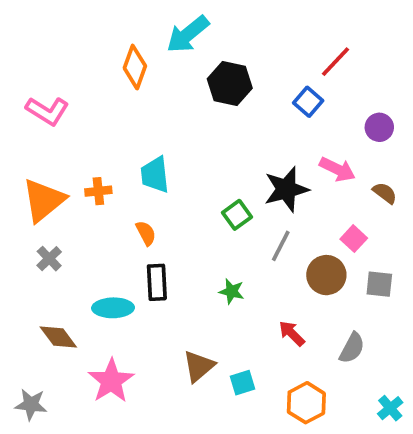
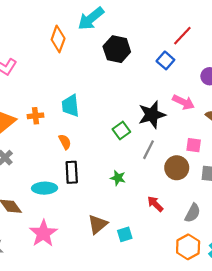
pink square: (354, 239) -> (194, 145), turned -35
orange hexagon: (306, 403) -> (188, 247), moved

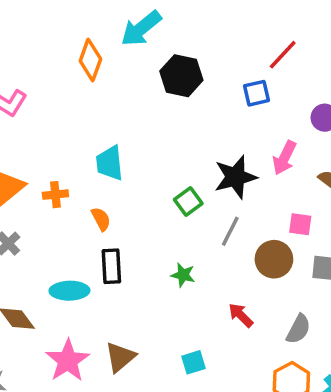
blue square: (165, 60) -> (256, 93), turned 36
pink arrow: (184, 102) -> (284, 158), turned 90
orange cross: (35, 116) -> (55, 195), moved
brown triangle: (98, 224) -> (120, 357), moved

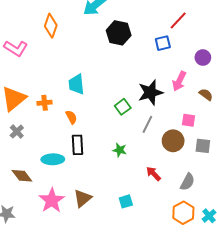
orange diamond: (90, 60) -> (51, 26), moved

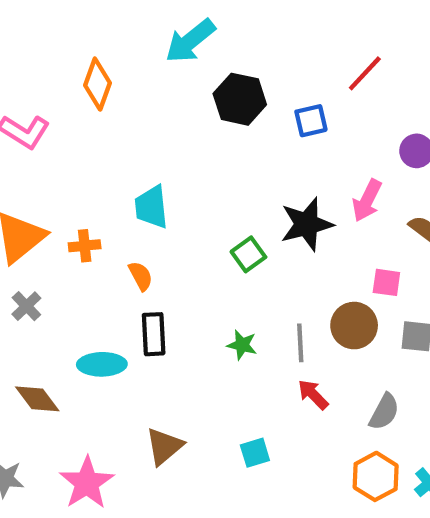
blue square: (163, 43) -> (311, 121), moved
gray line: (147, 124) -> (300, 343), moved, turned -30
pink star: (52, 200) -> (87, 483), moved

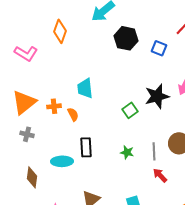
blue square: (311, 121) -> (159, 48), turned 35
orange semicircle: (141, 276) -> (73, 114), moved
gray cross: (26, 306) -> (27, 134), turned -32
brown diamond: (37, 399) -> (32, 177), turned 45

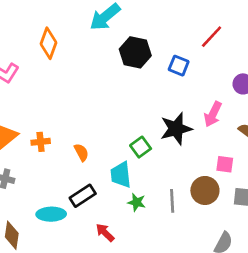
cyan trapezoid: (85, 88) -> (121, 175), moved
orange semicircle: (73, 114) -> (81, 152), moved
black rectangle: (86, 147) -> (83, 196), turned 60
red arrow: (160, 175) -> (105, 233), moved

